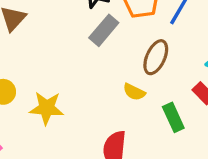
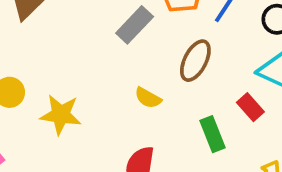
yellow semicircle: (134, 92) -> (148, 98), moved

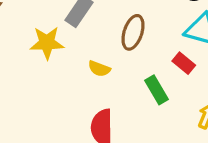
yellow star: (61, 115) -> (47, 43), moved

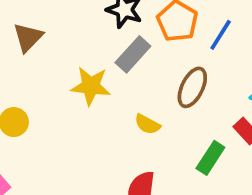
green rectangle: (156, 90) -> (210, 158), turned 56

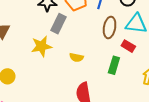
brown ellipse: (192, 87) -> (110, 27), moved

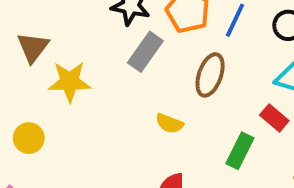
brown ellipse: (110, 27) -> (210, 75), moved
yellow star: (42, 46) -> (70, 82), moved

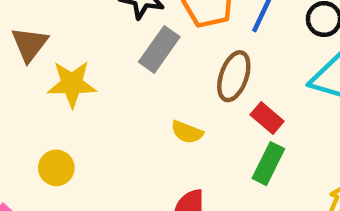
red rectangle: (274, 118) -> (267, 118), moved
yellow circle: (29, 138) -> (56, 168), moved

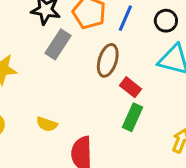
yellow semicircle: (187, 132) -> (47, 124), moved

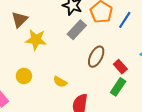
brown ellipse: (108, 60) -> (96, 57), moved

